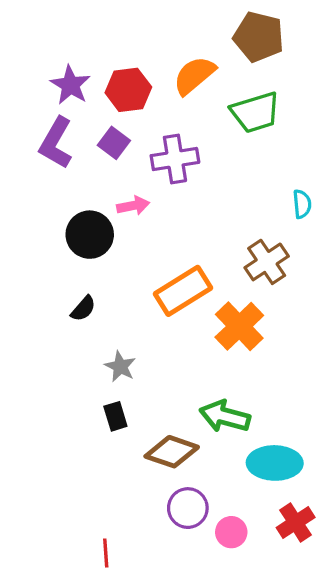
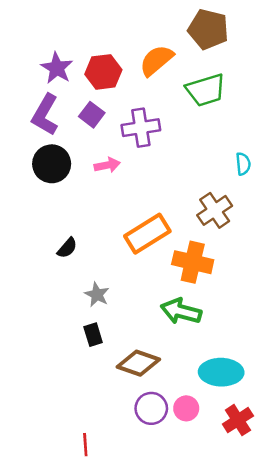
black circle: (90, 235) -> (52, 164), moved
orange cross: (239, 326) -> (193, 262), turned -33
green arrow: (225, 416) -> (181, 311), moved
pink circle: (231, 532) -> (186, 408), moved

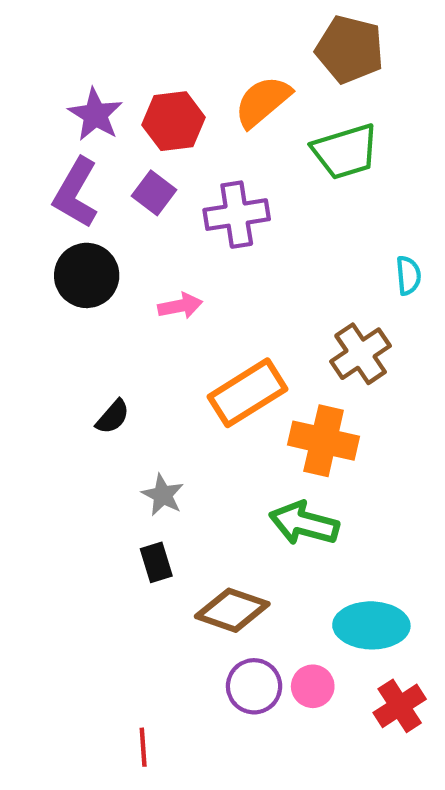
pink arrow: (107, 165) -> (180, 306), moved

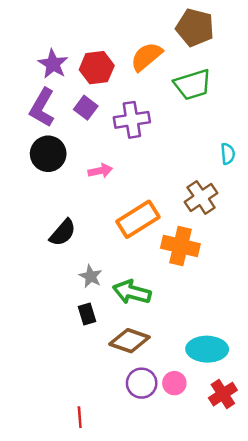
black semicircle: (113, 417) -> (63, 233), size x1.4
green arrow: (304, 523) -> (132, 292), moved

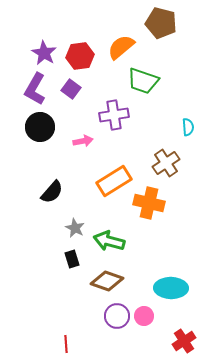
green trapezoid: (193, 85) -> (143, 81), moved, turned 36
purple cross: (132, 120) -> (114, 115), moved
red cross: (223, 394) -> (184, 341), moved

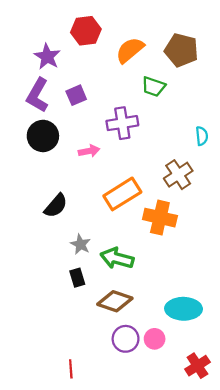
brown pentagon: (161, 23) -> (181, 50), moved
red hexagon: (80, 56) -> (86, 31), moved
green trapezoid: (143, 81) -> (153, 87), size x0.7
purple square: (71, 89) -> (76, 95), turned 30

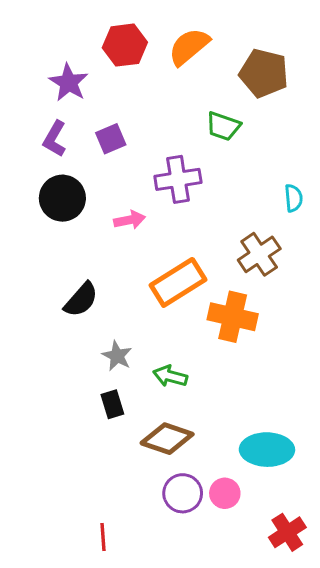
orange semicircle: (130, 50) -> (189, 47), moved
purple L-shape: (38, 95) -> (55, 139), size x0.7
green arrow: (117, 258) -> (170, 376), size x0.7

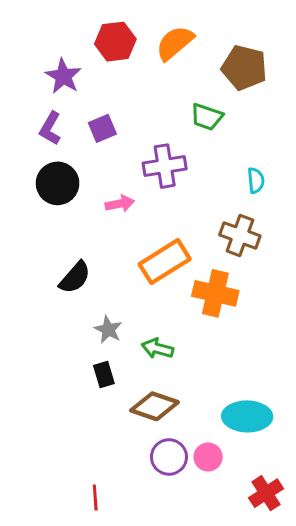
cyan semicircle: (294, 198) -> (256, 180), moved
brown cross: (259, 254) -> (240, 235), turned -36

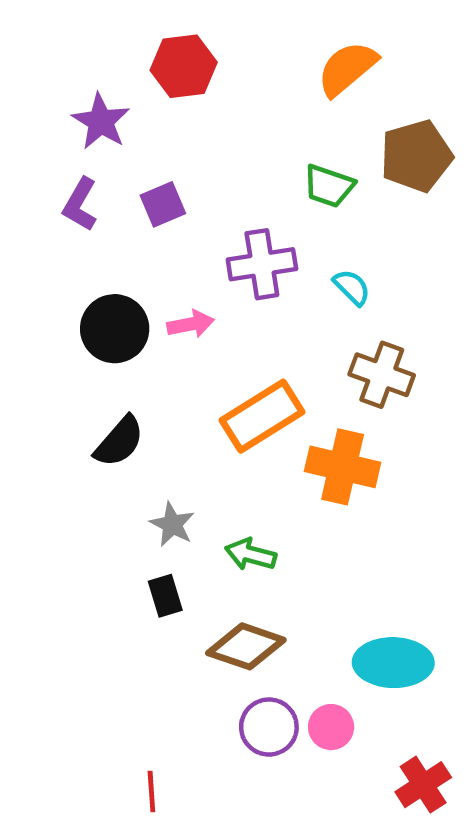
orange semicircle: (175, 43) -> (347, 69), moved
brown pentagon: (244, 68) -> (416, 156), moved, turned -30
cyan semicircle: (256, 180) -> (352, 287), moved, turned -40
black circle: (58, 183) -> (115, 329), moved

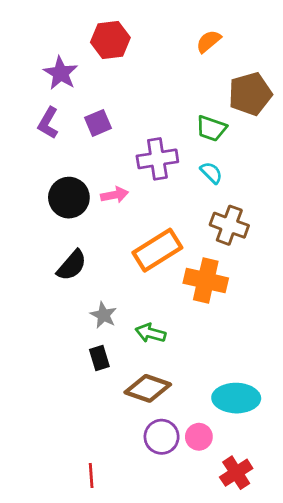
orange semicircle: (347, 69) -> (209, 41), size x0.7
green trapezoid: (329, 186) -> (211, 128), moved
red cross: (423, 785) -> (236, 473), moved

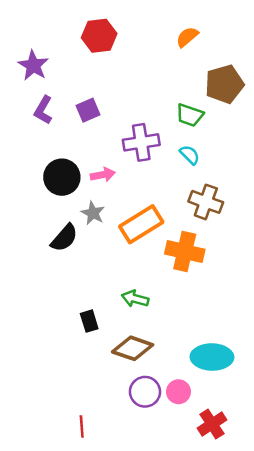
purple star: (61, 73) -> (33, 65), moved
gray star: (103, 315) -> (93, 213), moved

